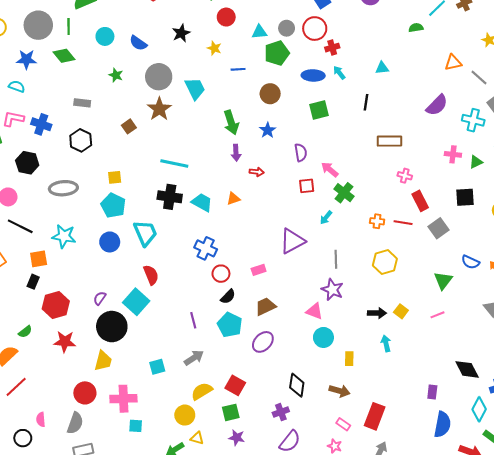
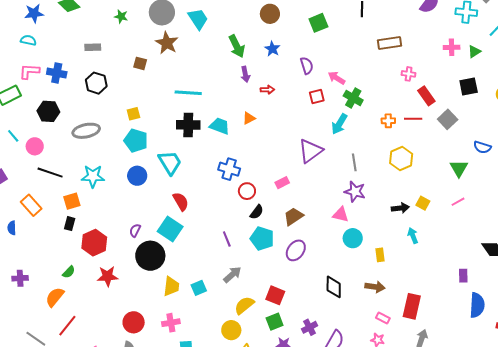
brown square: (129, 126) -> (140, 63), turned -32
cyan arrow: (326, 218) -> (339, 124), size x1.5
yellow trapezoid: (103, 361) -> (171, 286), moved
pink cross: (123, 399) -> (171, 323), size x0.7
purple cross: (281, 412) -> (310, 327), moved

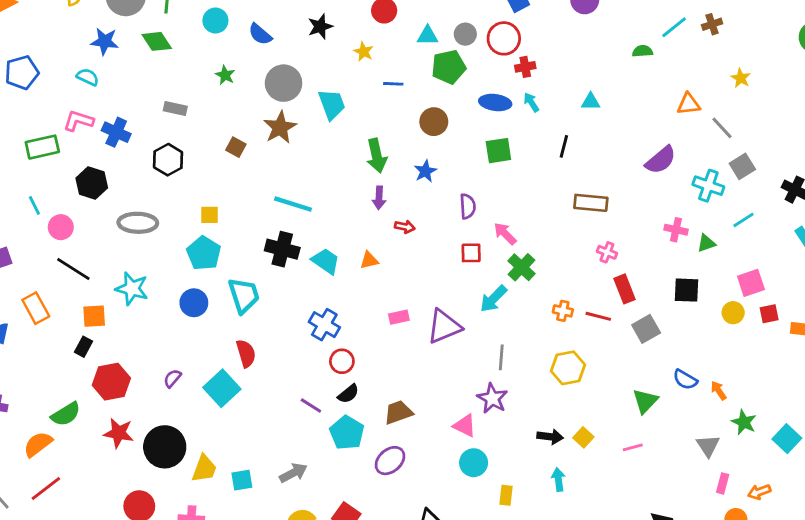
pink rectangle: (282, 183) -> (399, 317), moved
purple line: (227, 239) -> (311, 405), moved, turned -49
black circle: (150, 256) -> (165, 447), moved
green semicircle: (69, 272) -> (66, 414), size x1.5

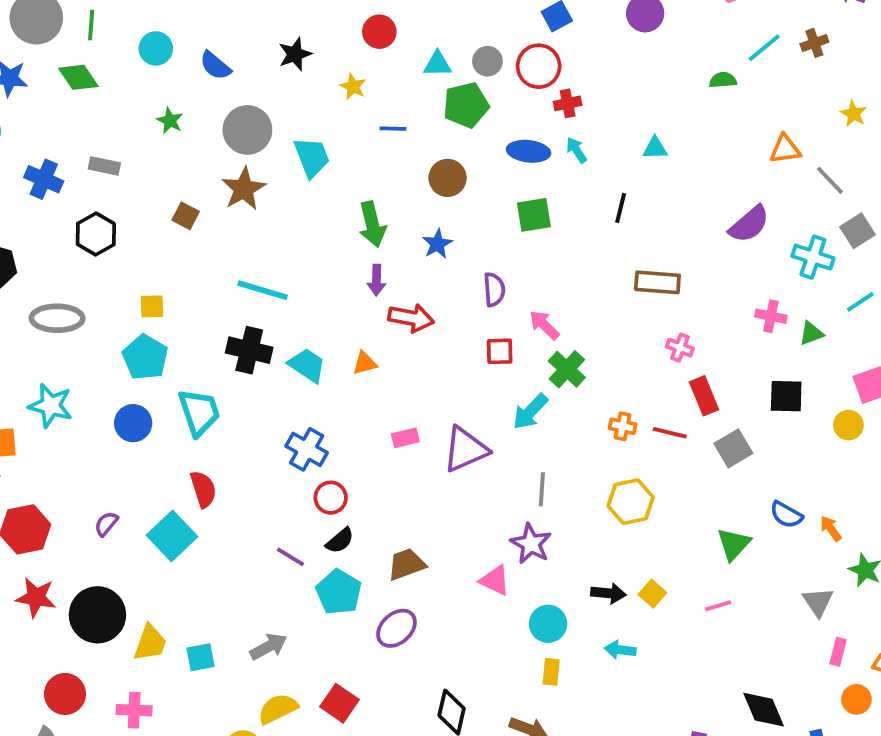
blue cross: (116, 132) -> (44, 179), moved
red arrow: (405, 227) -> (411, 318), size x1.6
cyan circle: (474, 463) -> (548, 624), moved
cyan arrow: (558, 479) -> (620, 650), turned -75

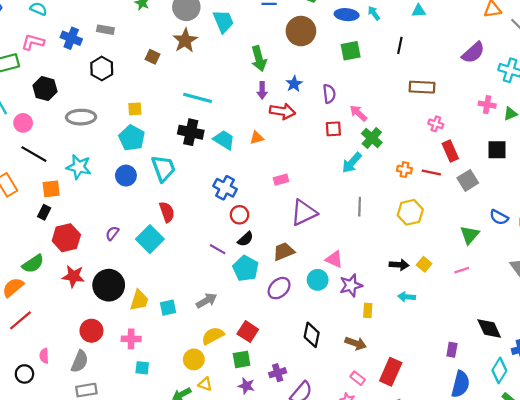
brown circle: (448, 178) -> (301, 31), size x1.4
blue star: (437, 244) -> (294, 84), moved
purple triangle: (465, 449) -> (304, 213), moved
purple star: (531, 544) -> (351, 285), moved, turned 30
cyan circle: (548, 624) -> (318, 280), moved

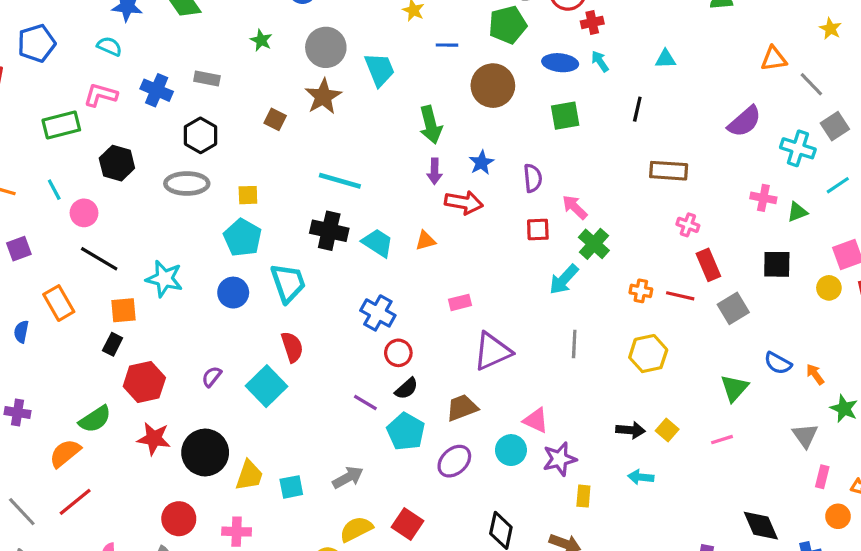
gray ellipse: (81, 117) -> (187, 184), moved

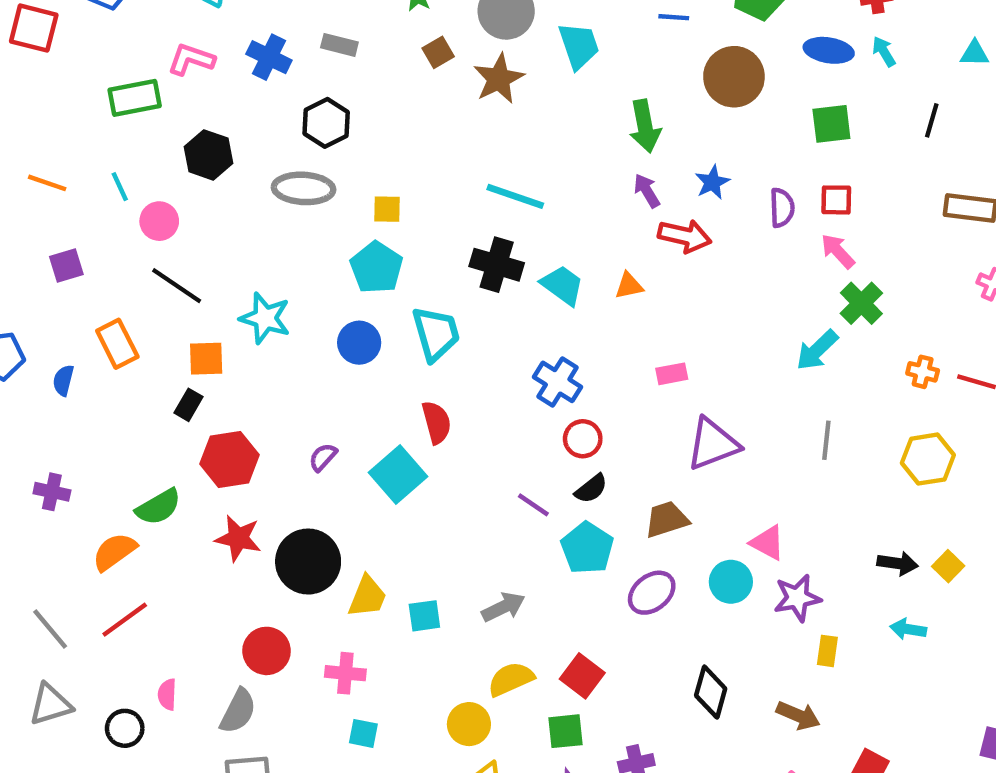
brown square: (275, 119) -> (438, 52), moved, turned 30
purple arrow: (435, 171) -> (647, 191), turned 145
red square: (538, 230) -> (836, 200), moved

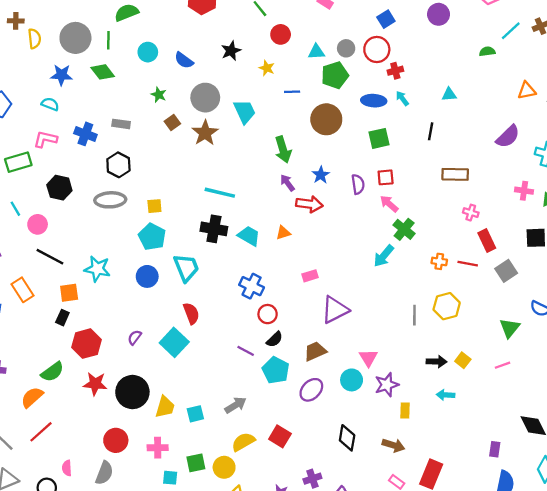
gray line: (826, 440) -> (414, 315), moved
pink triangle: (767, 543) -> (368, 358), turned 36
green square: (565, 731) -> (196, 463), moved

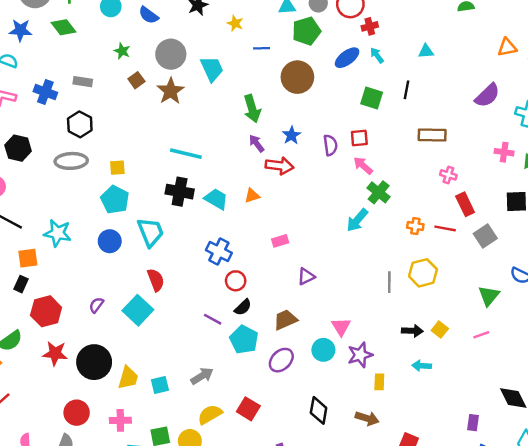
blue ellipse: (374, 101) -> (347, 58), turned -40
green square: (379, 138) -> (372, 98), moved, turned 30
purple triangle: (335, 310) -> (306, 276), size x0.6

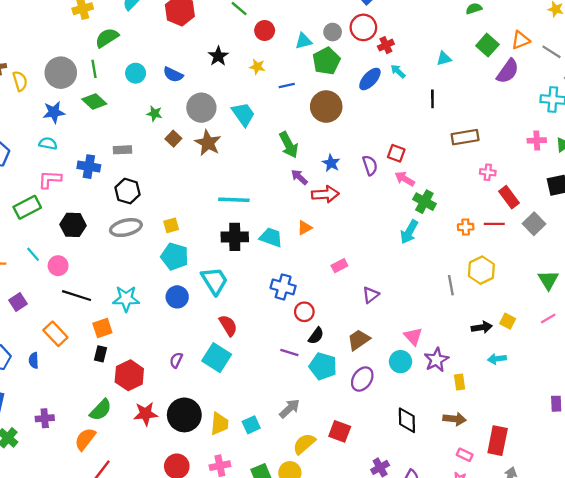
purple semicircle: (487, 95) -> (508, 71), moved
green square: (372, 98) -> (487, 45), moved, turned 35
red square: (359, 138) -> (396, 153), turned 36

